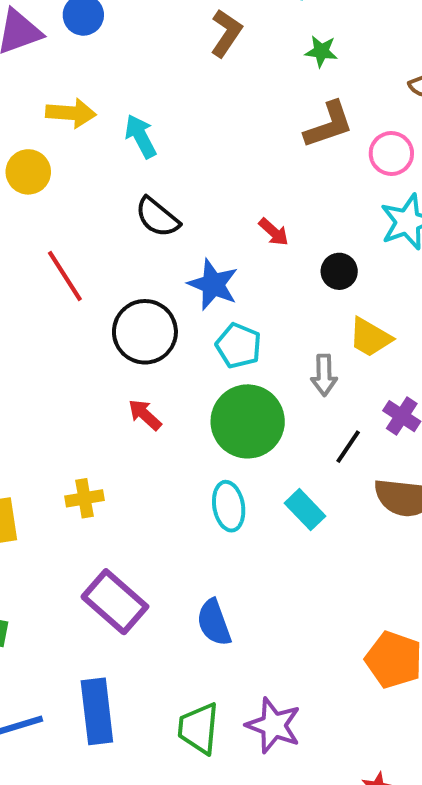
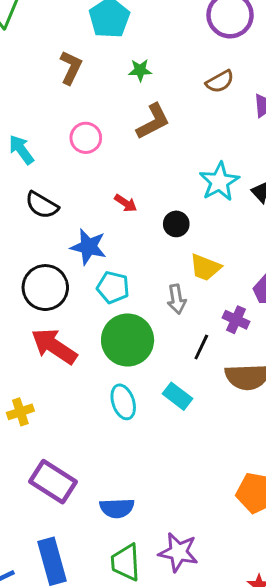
pink circle: (391, 153) -> (86, 138), moved
red arrow: (145, 415) -> (54, 346), size x1.8
blue semicircle: (214, 622) -> (117, 508), moved, turned -64

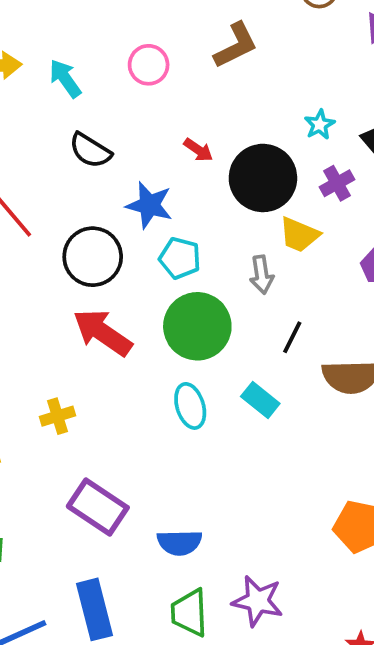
cyan star: (219, 182) -> (320, 125), size x0.6
black circle: (176, 224) -> (263, 178), size x2.0
purple cross: (236, 320) -> (337, 183), moved, turned 35

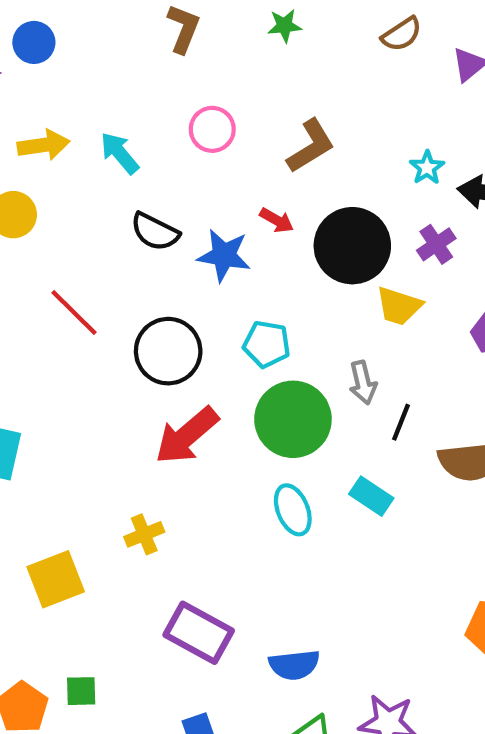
brown L-shape: (236, 45) -> (311, 146), moved
cyan star: (320, 125) -> (427, 168), moved
blue star: (149, 205) -> (224, 255), moved
gray arrow: (262, 275) -> (363, 383), moved
red arrow: (103, 332) -> (187, 436), turned -70

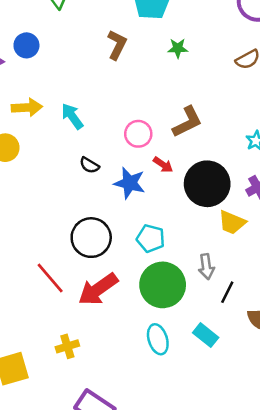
pink circle: (212, 129) -> (138, 134), moved
black semicircle: (155, 232) -> (89, 165), size x0.7
red line: (74, 312) -> (50, 278), moved

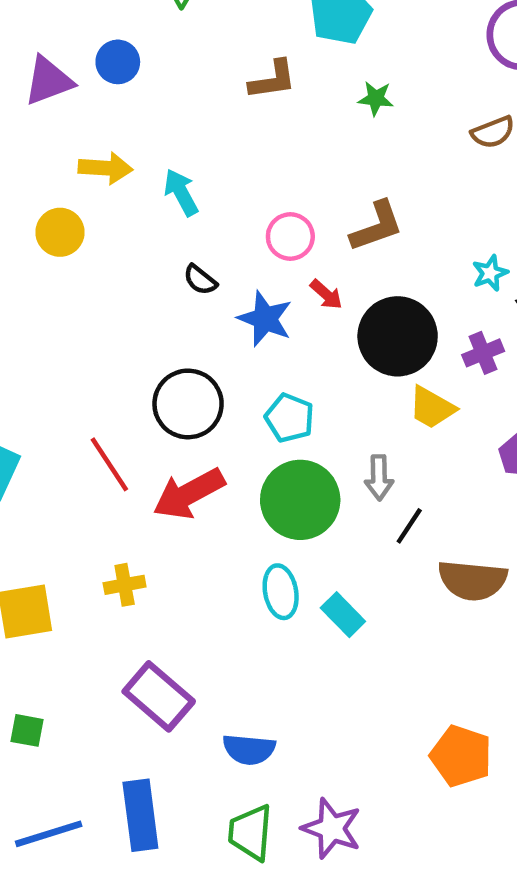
brown L-shape: (117, 45) -> (273, 80), turned 48
cyan rectangle: (206, 335) -> (343, 615), moved

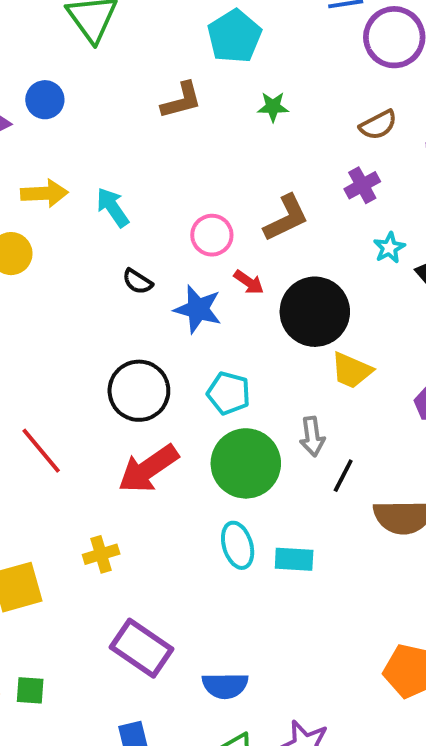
purple cross: (483, 353) -> (362, 185), moved
red line: (109, 464) -> (41, 451), moved
cyan rectangle: (343, 615) -> (294, 559), turned -36

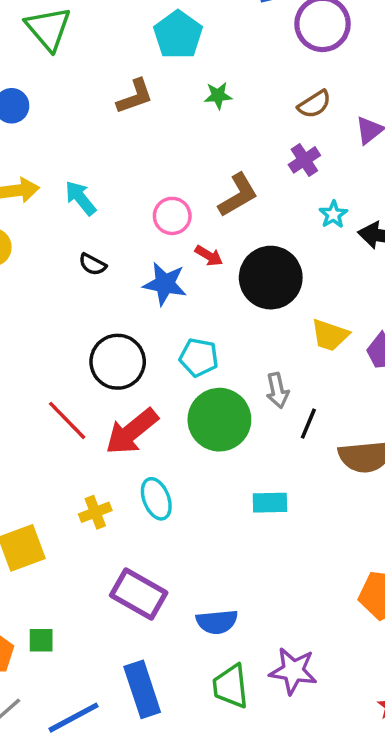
black semicircle: (138, 282) -> (93, 264), moved
yellow trapezoid: (352, 370) -> (330, 335), moved
red line: (41, 451) -> (67, 420), moved
cyan ellipse: (238, 545) -> (156, 499), moved

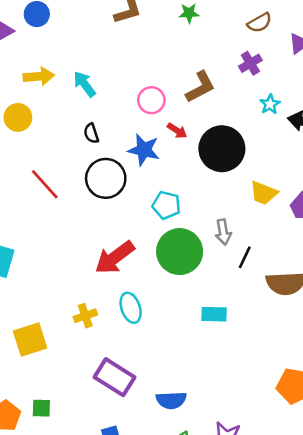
black semicircle: (93, 264) -> (91, 133), turned 42
black circle: (118, 362) -> (106, 178), moved
red line: (67, 420) -> (45, 184), moved

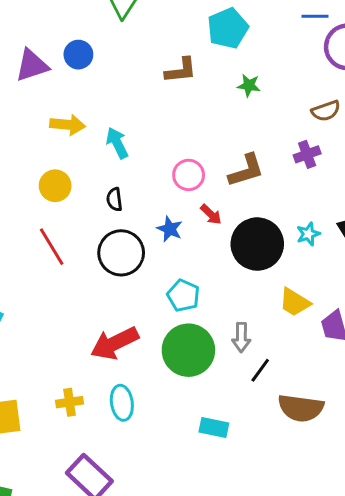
cyan star: (270, 104) -> (308, 234), moved
yellow circle: (18, 117) -> (55, 186), moved
blue star: (144, 150) -> (170, 229), size x0.7

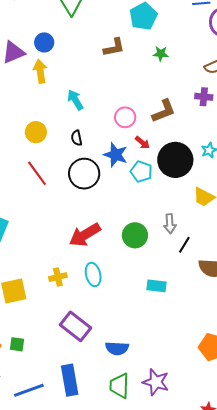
yellow arrow: (68, 125) -> (40, 71), moved, turned -100
purple cross: (307, 154) -> (204, 97), turned 30
blue star: (170, 229) -> (116, 155), size x1.4
cyan pentagon: (183, 295) -> (141, 172), moved
green circle: (188, 350) -> (135, 235), size x0.7

